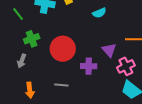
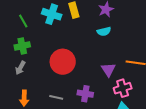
green cross: (32, 39) -> (22, 46), moved
purple cross: (89, 66) -> (85, 94), moved

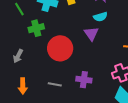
green cross: (22, 46) -> (36, 28), moved
purple triangle: (108, 70) -> (91, 34), moved

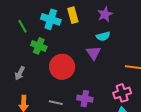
green cross: (36, 28) -> (39, 46), turned 35

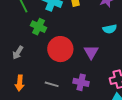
cyan semicircle: (103, 36) -> (110, 29), moved
purple triangle: (94, 53) -> (91, 52), moved

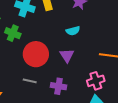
cyan semicircle: (110, 29) -> (73, 31), moved
gray line: (52, 84) -> (30, 81), moved

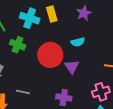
red circle: (36, 54) -> (50, 55), moved
gray line: (30, 81) -> (23, 92), moved

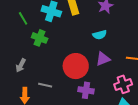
red circle: (50, 55) -> (76, 66), moved
purple triangle: (72, 67) -> (103, 59), moved, turned 42

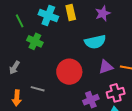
cyan semicircle: (100, 35) -> (95, 42), size x1.5
purple triangle: (103, 59) -> (106, 67), moved
purple cross: (86, 90) -> (91, 100), moved, turned -35

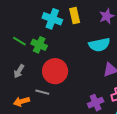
green line: (20, 21) -> (19, 41), moved, turned -32
red circle: (69, 72) -> (55, 71), moved
orange arrow: (17, 98) -> (21, 102), turned 70

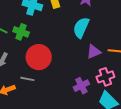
cyan semicircle: (99, 45) -> (81, 28), turned 130

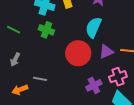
green cross: (21, 32) -> (46, 30), moved
red circle: (39, 57) -> (78, 53), moved

